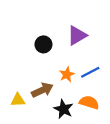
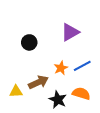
black circle: (43, 44) -> (29, 42), moved

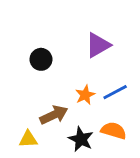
yellow triangle: (16, 91) -> (28, 139), moved

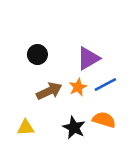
purple triangle: (98, 45) -> (88, 58), moved
brown arrow: (54, 115) -> (49, 91), moved

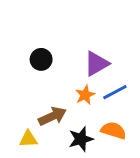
brown arrow: (49, 91) -> (52, 116), moved
black star: (74, 128) -> (81, 139), turned 30

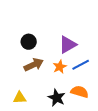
brown arrow: (52, 116) -> (34, 65), moved
black star: (81, 139) -> (57, 98), turned -30

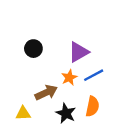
brown arrow: (34, 65) -> (46, 93), moved
orange semicircle: (80, 92) -> (92, 106), turned 84

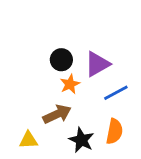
black circle: (33, 49) -> (61, 60), moved
orange star: (69, 77) -> (70, 84), moved

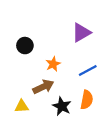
black circle: (61, 60) -> (25, 46), moved
purple triangle: (97, 64) -> (81, 33), moved

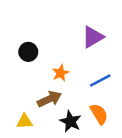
orange semicircle: (87, 100) -> (99, 114), turned -42

